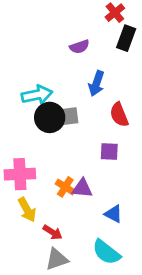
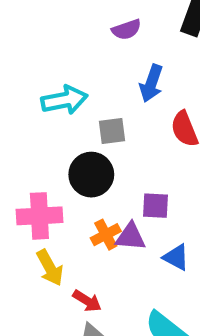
black circle: (50, 117) -> (91, 175), moved
purple square: (109, 152) -> (155, 206), moved
orange cross: (65, 187) -> (106, 235), turned 30
blue triangle: (113, 214) -> (176, 257), moved

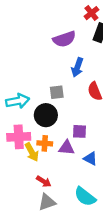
purple semicircle: (126, 30) -> (64, 39), size x1.5
cyan arrow: (64, 100) -> (18, 101), moved
orange cross: (106, 235) -> (45, 143), moved, turned 32
yellow arrow: (50, 268) -> (32, 152), moved

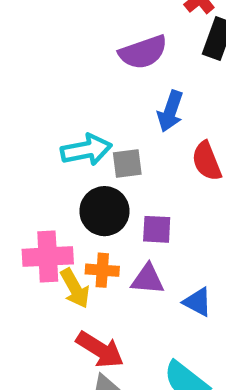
cyan arrow: (18, 101) -> (86, 150), moved
purple square: (80, 131) -> (157, 229), moved
red arrow: (44, 181) -> (100, 350), size x1.5

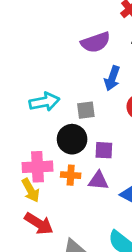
cyan arrow: (86, 150) -> (44, 102), moved
yellow arrow: (75, 288) -> (31, 190), moved
red arrow: (100, 350) -> (39, 224), moved

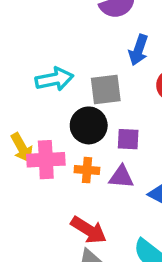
gray square: (86, 110) -> (106, 89), size x1.4
yellow arrow: (31, 190) -> (22, 148), moved
red arrow: (39, 224) -> (89, 230), moved

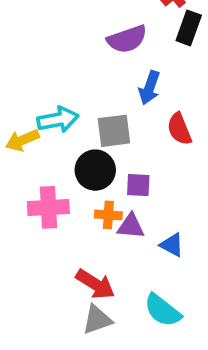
yellow arrow: (22, 148) -> (22, 140), moved, turned 96
orange cross: (87, 170) -> (108, 215), moved

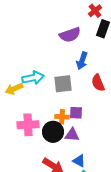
black circle: (95, 170) -> (53, 132), moved
orange cross: (108, 215) -> (62, 117), moved
blue triangle: (172, 245) -> (79, 161), moved

